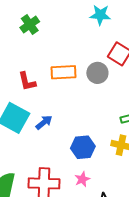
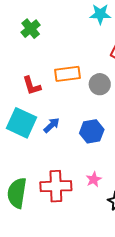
gray circle: (97, 73) -> (100, 84), moved
blue hexagon: (83, 147) -> (92, 131), moved

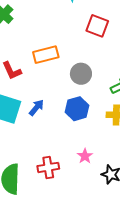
gray circle: (100, 84) -> (81, 74), moved
red cross: (56, 186) -> (48, 167), size x0.7

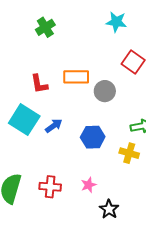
gray circle: (81, 74) -> (105, 91), moved

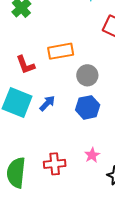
gray circle: (105, 91) -> (87, 75), moved

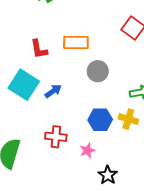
blue hexagon: (88, 107) -> (100, 120), moved
red cross: (55, 164) -> (56, 137), moved

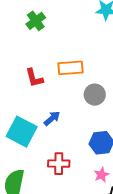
cyan square: (24, 85) -> (22, 132), moved
pink star: (87, 151) -> (101, 175), moved

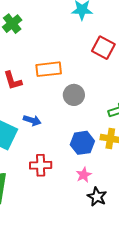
blue arrow: (52, 118) -> (32, 120), turned 60

